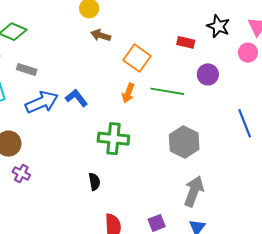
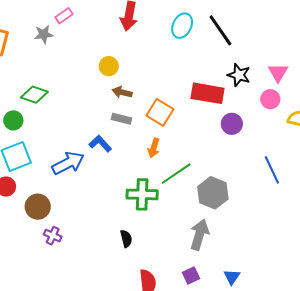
red rectangle: (186, 42) -> (208, 93), size x1.8
gray rectangle: (27, 69) -> (121, 119), moved
green line: (167, 91) -> (176, 174), moved, turned -40
blue L-shape: (76, 98) -> (100, 144), moved
gray arrow: (194, 191) -> (199, 235), moved

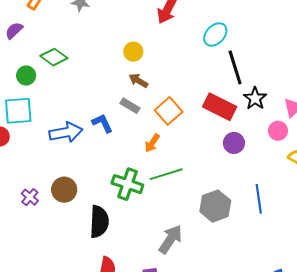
black line: (220, 30) -> (235, 67), moved
gray hexagon: (213, 193) -> (215, 206), moved
brown circle: (38, 207) -> (64, 190), moved
black semicircle: (126, 239) -> (99, 222), size x1.8

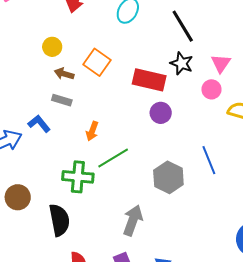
black line: (235, 67) -> (183, 26), moved
orange square: (169, 111) -> (97, 62), moved
purple circle: (234, 143) -> (161, 113), moved

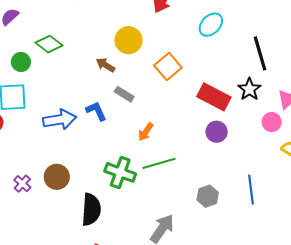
yellow circle: (52, 47) -> (129, 40), size x1.4
brown arrow: (64, 74) -> (105, 65), moved
gray hexagon: (168, 177) -> (208, 196), size x0.7

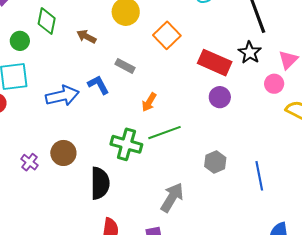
green diamond: (49, 44) -> (47, 21), turned 68
brown arrow: (105, 65) -> (86, 37), moved
blue line: (251, 190) -> (259, 176), moved

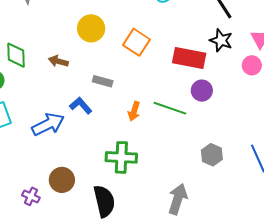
green line: (165, 133) -> (170, 108), moved, turned 52

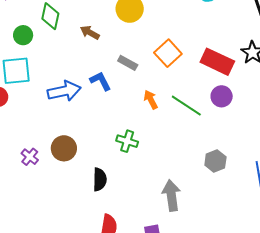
orange square: (136, 42) -> (168, 53), moved
orange arrow: (134, 111) -> (151, 100), turned 120
green cross: (121, 157) -> (127, 141), size x0.7
gray arrow: (178, 199) -> (171, 195), turned -40
black semicircle: (104, 201) -> (100, 179), size x0.7

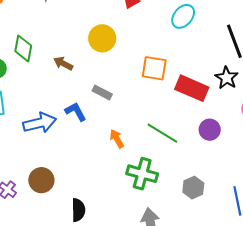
orange square: (168, 53) -> (154, 68), moved, turned -36
purple circle: (222, 96) -> (210, 130), moved
orange arrow: (151, 100) -> (117, 139), moved
green cross: (127, 141) -> (142, 174), moved, size x1.4

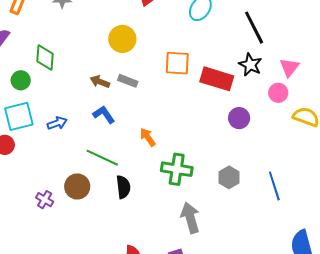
brown arrow: (63, 63) -> (100, 82), moved
gray rectangle: (102, 92) -> (128, 81), moved
blue arrow: (40, 123) -> (57, 123), moved, size x0.6
green line: (162, 133) -> (102, 158), moved
black semicircle: (78, 210) -> (123, 187), moved

